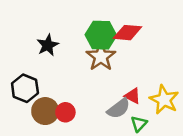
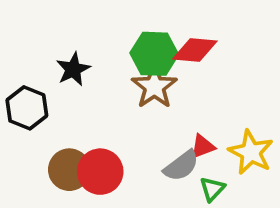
black hexagon: (25, 88) -> (27, 108), moved
red triangle: (132, 96) -> (203, 146), turned -48
red circle: (65, 112) -> (100, 172), size x1.5

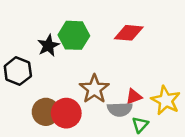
green hexagon: (154, 54) -> (74, 35), moved
brown star: (154, 87) -> (94, 89), moved
gray semicircle: (181, 166) -> (120, 109), turned 35

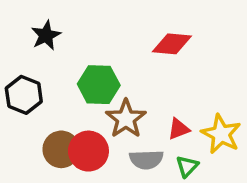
green hexagon: (74, 35) -> (99, 85), moved
black star: (48, 46) -> (46, 35), moved
gray semicircle: (120, 109) -> (146, 160), moved

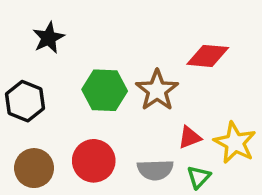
red diamond: (172, 44) -> (208, 56), moved
brown star: (126, 119) -> (157, 90), moved
brown circle: (61, 149) -> (34, 168), moved

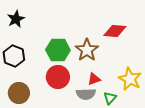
black star: (49, 38) -> (16, 19), moved
red triangle: (190, 137) -> (94, 79), moved
red circle: (94, 161) -> (58, 77), moved

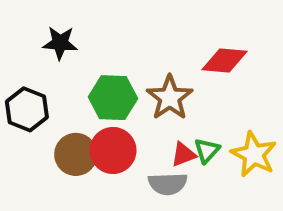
black star: (16, 19) -> (60, 43), moved, turned 30
brown circle: (19, 93) -> (76, 154), moved
green triangle: (110, 98) -> (207, 150), moved

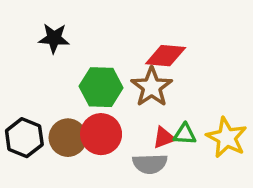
red diamond: (224, 61) -> (166, 56), moved
black hexagon: (27, 109) -> (24, 138), moved
green triangle: (207, 150) -> (185, 134), turned 50

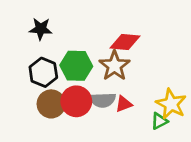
green triangle: (185, 134) -> (159, 121), moved, turned -30
black hexagon: (24, 138) -> (43, 72), moved
gray semicircle: (150, 164) -> (103, 100), moved

